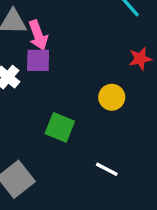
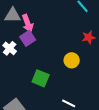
purple square: (38, 60) -> (28, 38), turned -35

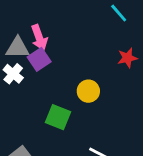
gray triangle: (13, 15) -> (18, 48), moved
yellow circle: (72, 60) -> (88, 91), moved

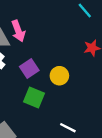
purple square: (39, 59) -> (29, 68), moved

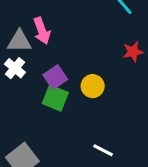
green square: (34, 97) -> (55, 98), moved

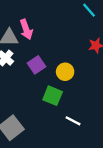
green square: (55, 98) -> (53, 96), moved

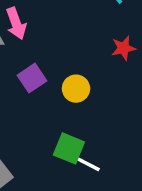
green square: (53, 96) -> (69, 148), moved

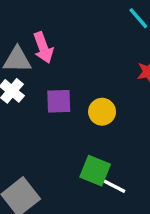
purple square: (32, 78) -> (59, 101), turned 32

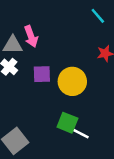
yellow circle: (102, 112) -> (72, 81), size x1.5

